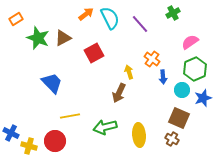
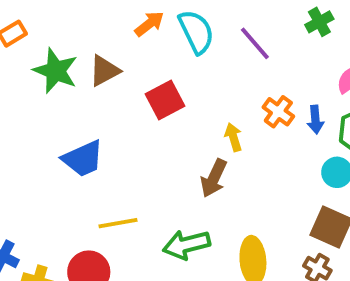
blue arrow: (163, 77) -> (315, 120), moved
blue trapezoid: (52, 83) -> (83, 159), turned 110

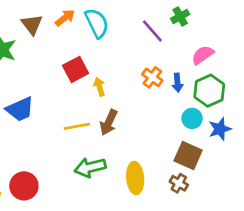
purple line: (255, 43) -> (152, 31), moved
brown triangle: (104, 71) -> (32, 24), moved, turned -40
yellow arrow: (233, 137) -> (99, 87), moved
yellow line: (118, 223) -> (77, 126), moved

